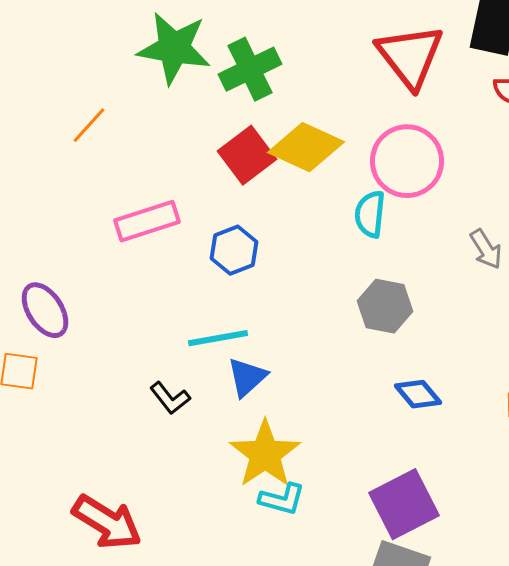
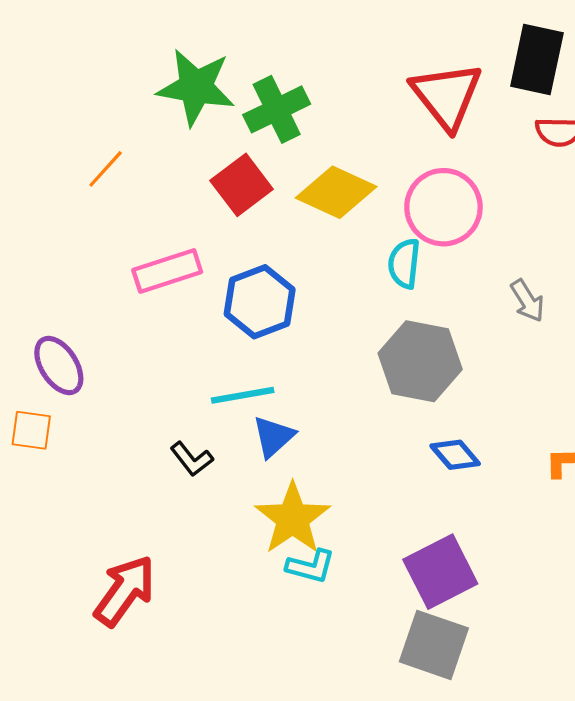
red square: (247, 155) -> (242, 185), moved
blue hexagon: (234, 250) -> (260, 302), size x1.4
gray hexagon: (385, 306) -> (420, 361), size x1.4
red arrow: (107, 522) -> (125, 591), turned -86

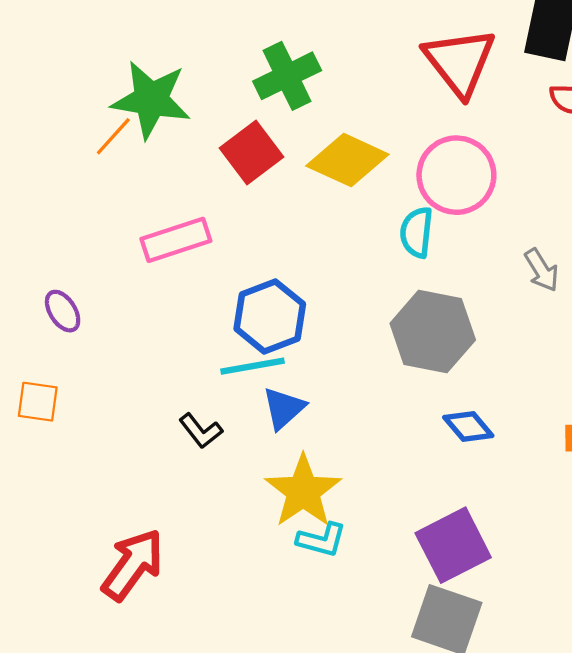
green star: (196, 87) -> (151, 100), moved
blue hexagon: (260, 302) -> (270, 316), moved
purple ellipse: (59, 366) -> (63, 311), moved, size x0.7

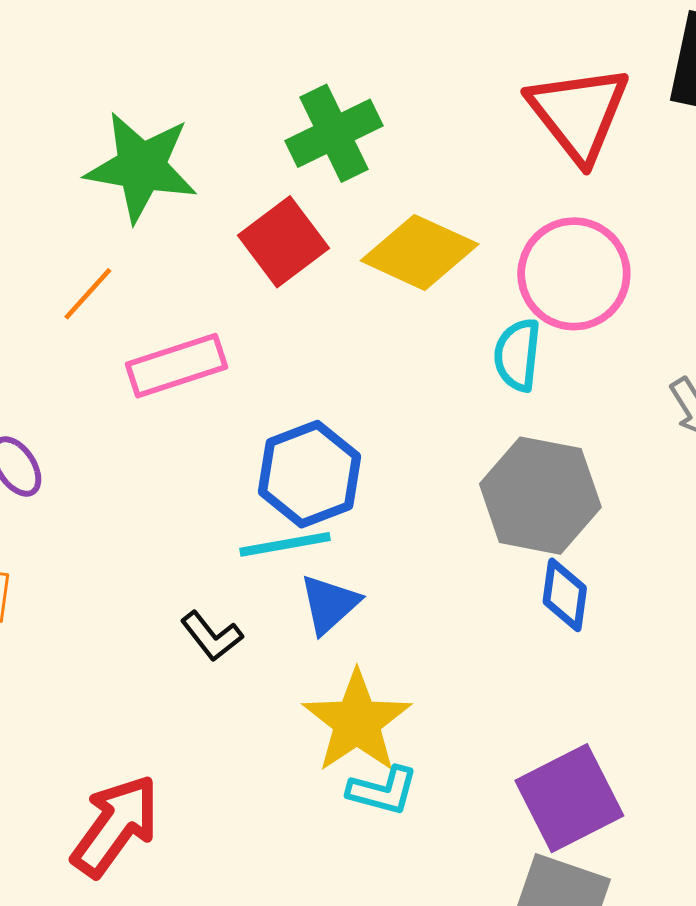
orange line: (113, 136) -> (88, 294), moved
blue diamond: (468, 427) -> (565, 595), moved, turned 48

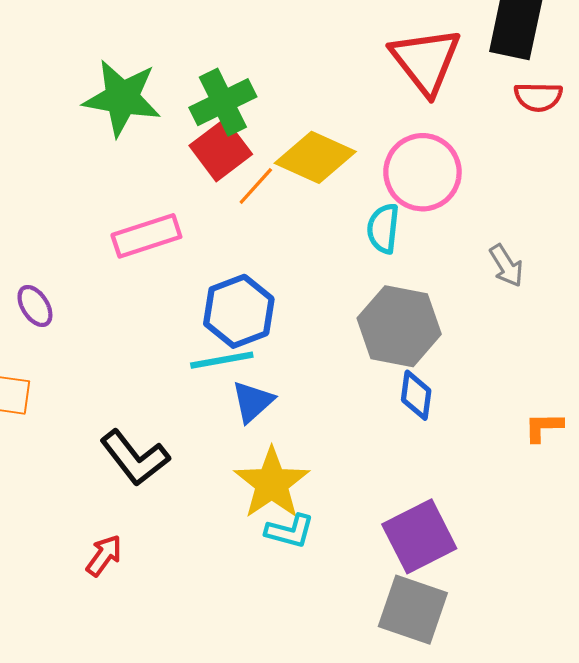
green cross: (334, 133) -> (223, 102), moved
orange line: (88, 294) -> (256, 186), moved
black L-shape: (212, 636) -> (135, 458), moved, size x1.6
red arrow: (115, 826) -> (104, 555), size x0.6

